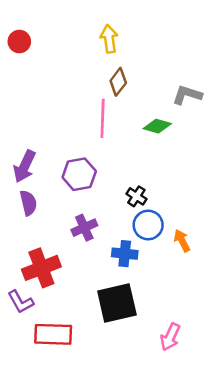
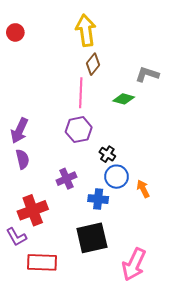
yellow arrow: (109, 39) -> (86, 30), size x1.4
purple hexagon: (79, 174) -> (79, 130), moved
pink arrow: (170, 337) -> (134, 264), size x1.5

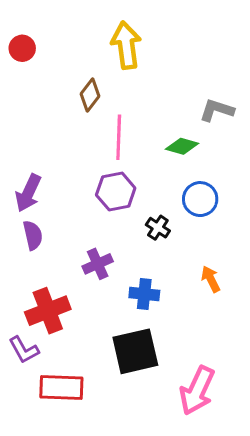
brown diamond: (93, 64) -> (90, 95), moved
blue circle: (117, 177) -> (200, 199), moved

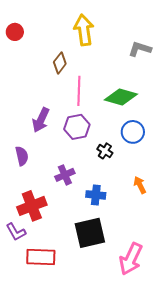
gray L-shape: (217, 110) -> (140, 49), moved
green diamond: (182, 146) -> (121, 97), size x1.5
purple arrow: (28, 193) -> (41, 120), moved

